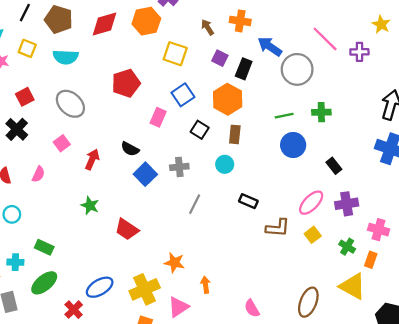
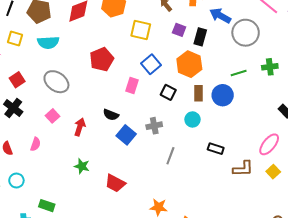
blue circle: (293, 145) -> (223, 95), moved

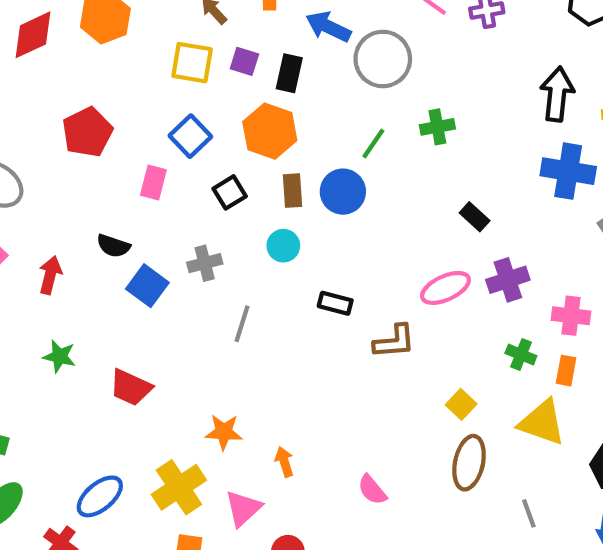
yellow square: (141, 30) -> (192, 63), moved
green line: (239, 73) -> (373, 143), turned -35
black square: (168, 92) -> (230, 192), turned 35
pink ellipse: (269, 144) -> (445, 288), turned 30
yellow square: (273, 172) -> (461, 404), moved

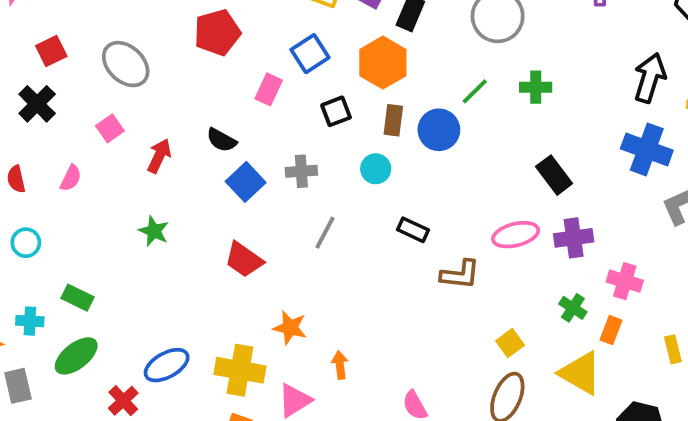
black rectangle: (475, 217) -> (554, 175), size x1.4
red trapezoid: (131, 387) -> (244, 260), moved
yellow cross: (179, 487) -> (240, 370), turned 33

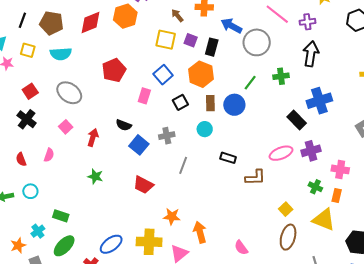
black arrow: (650, 78) -> (311, 54), moved
blue cross: (647, 149) -> (319, 101), moved, turned -30
cyan cross: (30, 321) -> (38, 231), turned -32
orange arrow: (340, 365) -> (200, 232), size x1.5

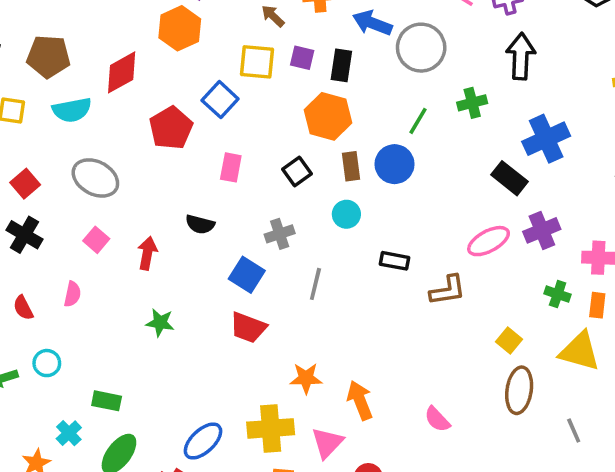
red diamond: (90, 22) -> (122, 72), moved
blue square: (163, 75) -> (220, 100), moved
blue square: (139, 145) -> (247, 275), moved

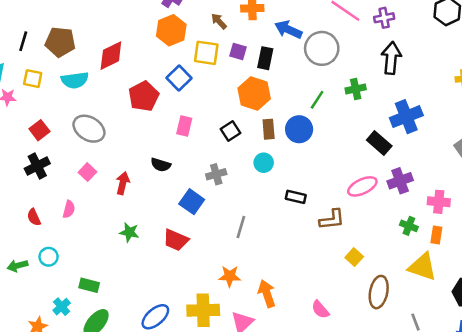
orange hexagon: (180, 28) -> (171, 30), moved
black cross: (24, 235) -> (37, 166), turned 30
gray line: (315, 284) -> (241, 227), moved
red trapezoid: (248, 327) -> (176, 240), moved
yellow square: (509, 341) -> (354, 257), moved

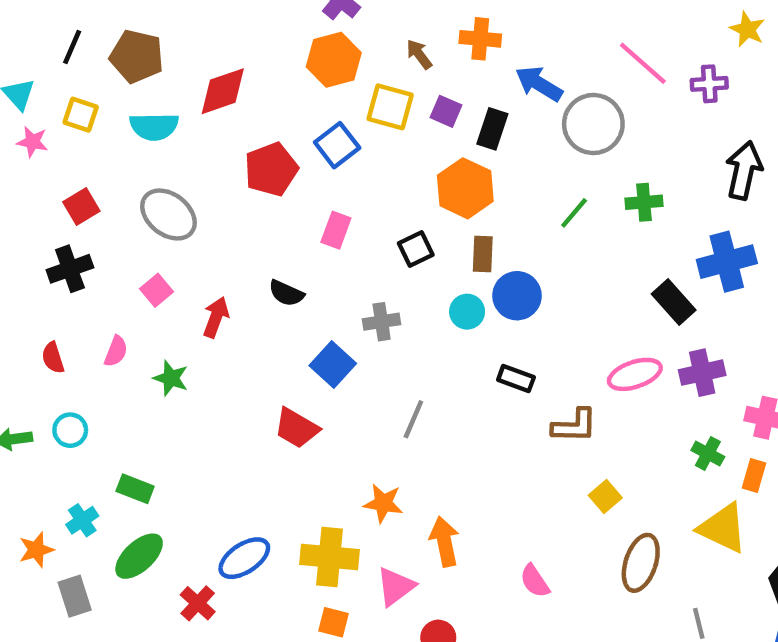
black arrow: (391, 58) -> (744, 170), moved
blue circle: (299, 129) -> (517, 296), moved
green star: (129, 232) -> (171, 378), moved

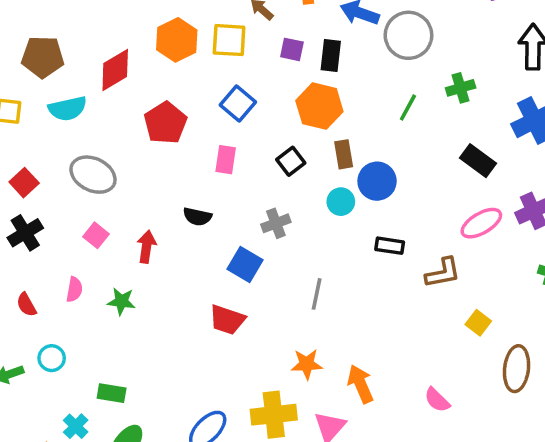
orange hexagon: (334, 60) -> (177, 40), moved
yellow square: (390, 107) -> (229, 40), moved
blue square: (337, 145) -> (238, 103), moved
black rectangle: (674, 302) -> (478, 161), moved

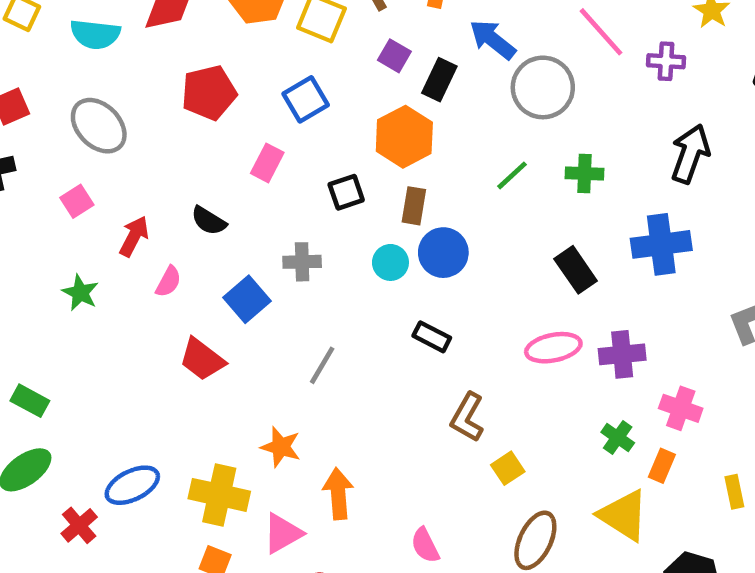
brown L-shape: (443, 273) -> (467, 417), moved, turned 111
pink semicircle: (74, 289) -> (168, 282), moved

